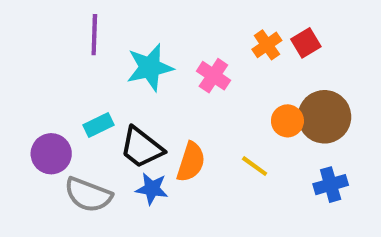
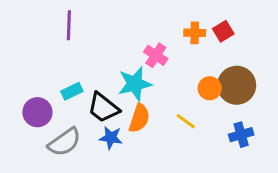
orange cross: (267, 45) -> (195, 33), turned 36
cyan star: (150, 67) -> (135, 84), moved
gray semicircle: (88, 195) -> (64, 142), turned -56

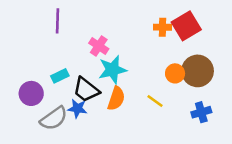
red square: (223, 31) -> (186, 26), size x1.6
pink cross: (156, 55) -> (99, 46), moved
blue star: (111, 138) -> (77, 108), moved

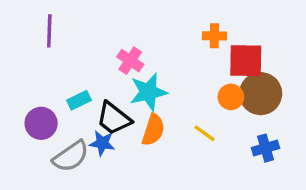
purple line: (57, 21) -> (49, 31), moved
red square: (186, 26) -> (246, 61), moved, turned 32

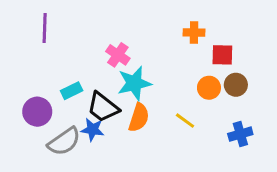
red square: (246, 61) -> (222, 55), size x0.7
brown circle: (261, 94) -> (236, 85), size x0.6

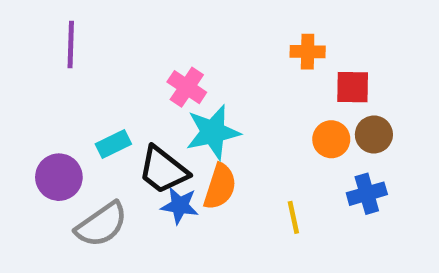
yellow line: (185, 121) -> (293, 217), moved, turned 42
blue star: (92, 130) -> (180, 206), moved
blue cross: (240, 134) -> (367, 194), moved

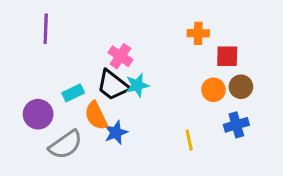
cyan star: (213, 132) -> (137, 85), size x0.7
black trapezoid: (163, 170) -> (113, 85), moved
orange semicircle: (220, 187) -> (96, 116), moved, turned 136
blue star: (180, 206) -> (116, 132), turned -30

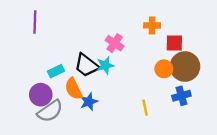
pink cross: (120, 56) -> (115, 43), moved
brown circle: (241, 87) -> (185, 67), size x1.6
purple circle: (38, 114) -> (41, 95), moved

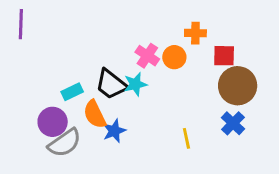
purple line: (35, 22) -> (21, 24), moved
orange circle: (164, 69) -> (174, 57), moved
blue cross: (181, 96) -> (233, 123), turned -30

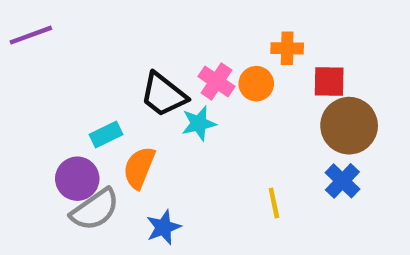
purple line: (21, 24) -> (31, 35), turned 68
black trapezoid: (111, 84) -> (163, 95), moved
orange semicircle: (95, 114) -> (139, 168), turned 48
blue star: (114, 131) -> (163, 227), moved

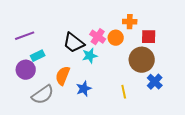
purple line: (31, 35) -> (25, 36), moved
brown circle: (349, 126) -> (142, 60), moved
cyan rectangle: (106, 134) -> (38, 56), moved
purple circle: (77, 179) -> (26, 70), moved
blue star: (163, 227) -> (84, 89), moved

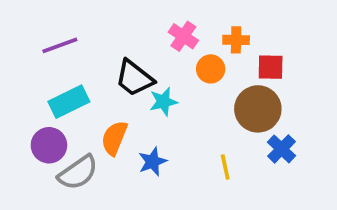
purple line: (25, 36) -> (60, 45), moved
pink cross: (98, 37) -> (183, 36), moved
cyan rectangle: (38, 56) -> (69, 102), size x1.5
purple circle: (26, 70) -> (49, 145), moved

